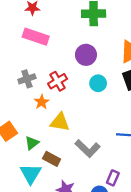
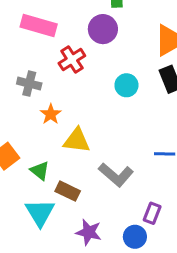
purple circle: (86, 55) -> (103, 29), moved
gray cross: (27, 79) -> (29, 84), turned 35
red cross: (58, 81) -> (72, 59), moved
green triangle: (32, 143) -> (40, 171), turned -40

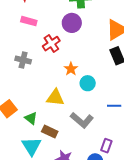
pink rectangle: (39, 25) -> (29, 21), size x0.7
cyan circle: (126, 85) -> (88, 83), moved
orange star: (51, 114) -> (71, 69), moved

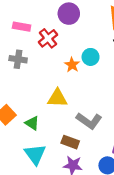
pink rectangle: (29, 21) -> (22, 27), moved
cyan circle: (88, 83) -> (91, 57), moved
brown rectangle: (50, 132) -> (70, 142), moved

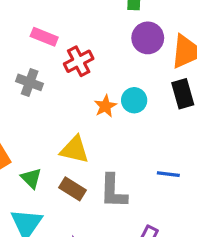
purple circle: (69, 14) -> (148, 38), moved
gray L-shape: (89, 121) -> (113, 191), turned 45
brown rectangle: (70, 142) -> (72, 189), moved

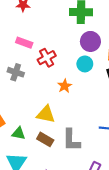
cyan circle: (134, 100) -> (85, 64), moved
green triangle: (31, 178) -> (19, 133), turned -32

